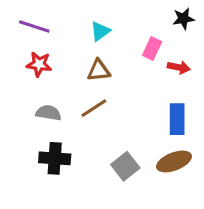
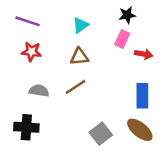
black star: (183, 19) -> (127, 15), moved
black cross: (55, 158) -> (26, 127), moved
brown ellipse: (174, 161) -> (140, 130), turned 60

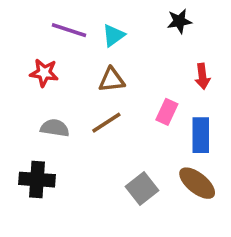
purple line: (28, 21) -> (69, 30), moved
pink rectangle: (122, 39) -> (167, 112), moved
red arrow: (144, 54) -> (202, 76), turned 72

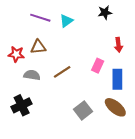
red star: (44, 73) -> (16, 54), moved
brown triangle: (112, 80) -> (38, 47), moved
black cross: (37, 180) -> (22, 105), turned -30

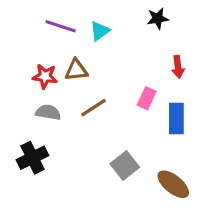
brown triangle: (38, 47) -> (76, 70), moved
red star: (16, 54) -> (45, 76), moved
brown ellipse: (115, 107) -> (173, 184), moved

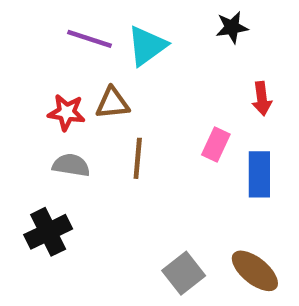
cyan triangle: (100, 31) -> (147, 46), size x1.4
brown line: (93, 108) -> (138, 158), turned -52
gray square: (125, 165) -> (184, 273), moved

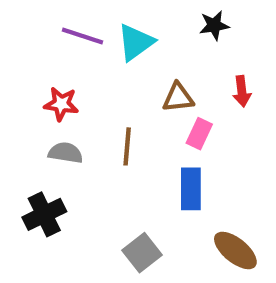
brown triangle: (112, 103) -> (178, 98), moved
blue rectangle: (259, 174) -> (191, 189), moved
gray square: (184, 273) -> (142, 253), moved

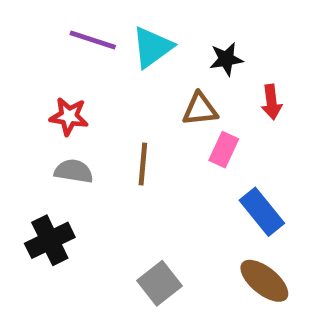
black star: (214, 25) -> (226, 59), moved
blue rectangle: (191, 189) -> (262, 212), moved, turned -39

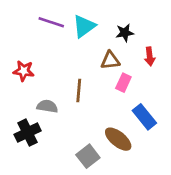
red star: (69, 116) -> (24, 71), moved
gray semicircle: (74, 171) -> (47, 106), moved
brown ellipse: (264, 281) -> (118, 139), moved

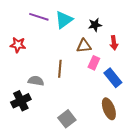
red star: (24, 71) -> (18, 45), moved
blue rectangle: (144, 117) -> (113, 78), moved
brown ellipse: (118, 139) -> (109, 109), moved, turned 30

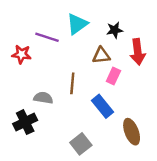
purple line: (39, 17) -> (47, 37), moved
red arrow: (114, 43) -> (138, 52), size x1.5
blue rectangle: (113, 78) -> (103, 106), moved

